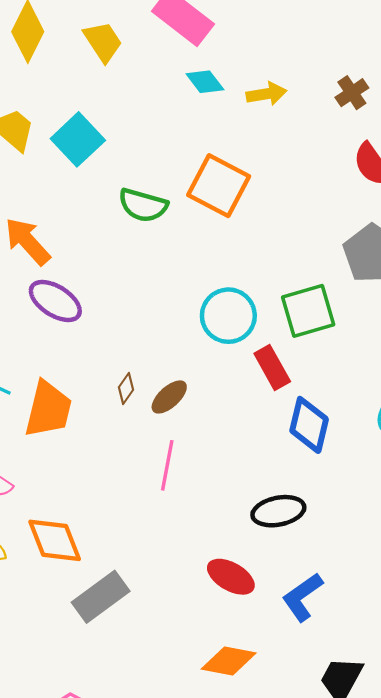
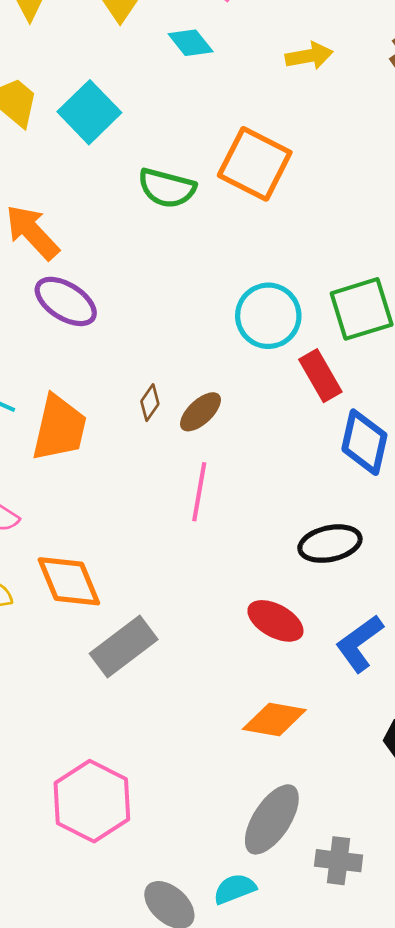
cyan diamond: (205, 82) -> (191, 43), moved

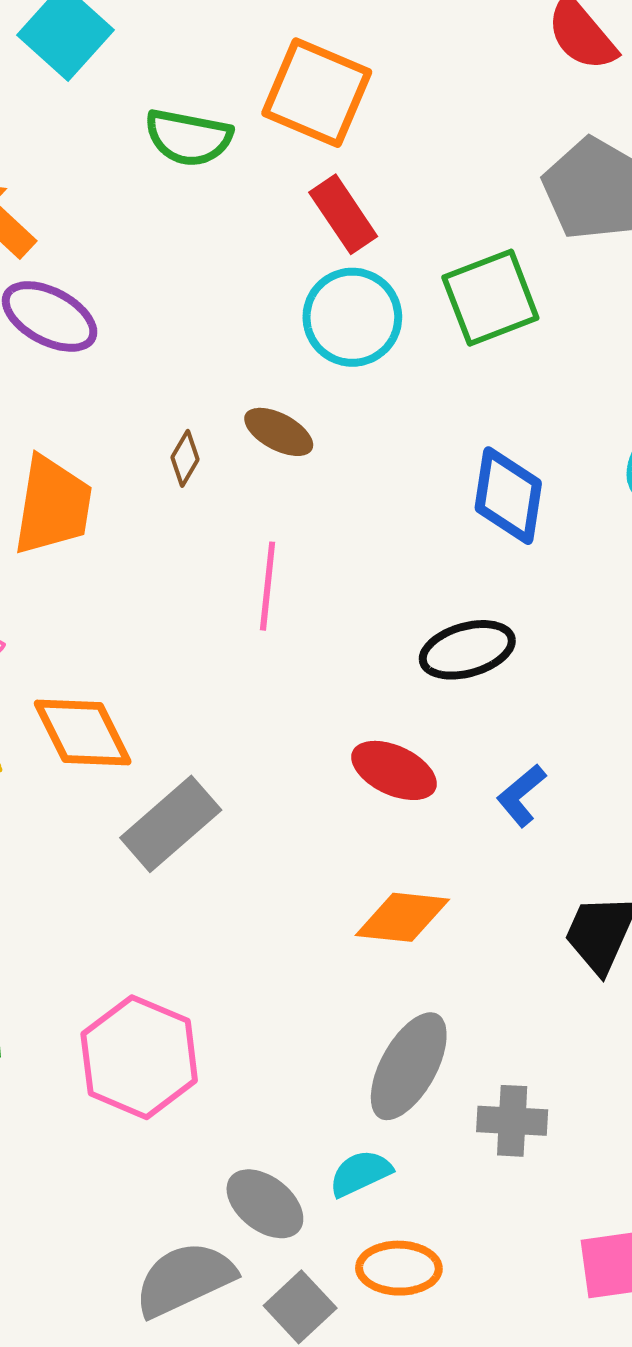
red rectangle: (320, 376) -> (343, 214), moved
brown ellipse: (201, 412) -> (279, 432), moved, turned 75
blue L-shape: (359, 643) -> (521, 795), size x0.7

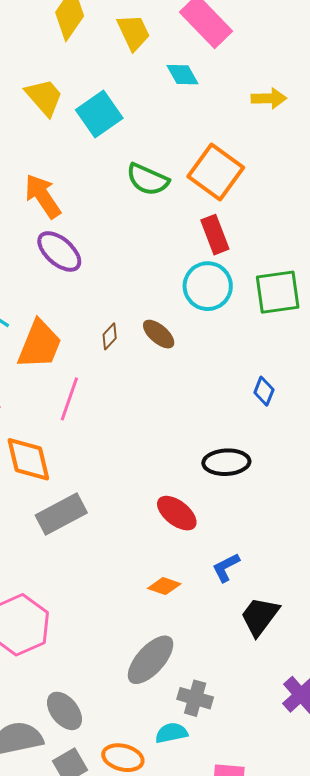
blue diamond: (508, 496) -> (264, 391), size x0.6
pink line: (268, 586) -> (69, 399), moved
blue L-shape: (521, 795) -> (226, 567), moved
orange diamond: (402, 917) -> (164, 586), size x0.7
cyan semicircle: (360, 1173) -> (171, 733), moved

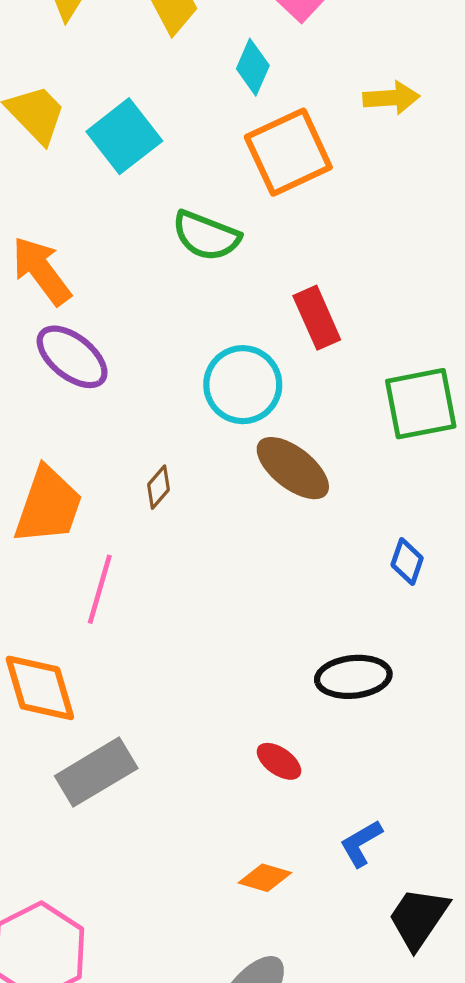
cyan diamond: (182, 75) -> (253, 67), turned 56
orange square: (216, 172) -> (288, 152), moved, turned 32
cyan circle: (208, 286) -> (243, 385), moved
brown ellipse: (159, 334) -> (293, 468), moved, size x1.4
red ellipse: (177, 513) -> (279, 761), size x0.7

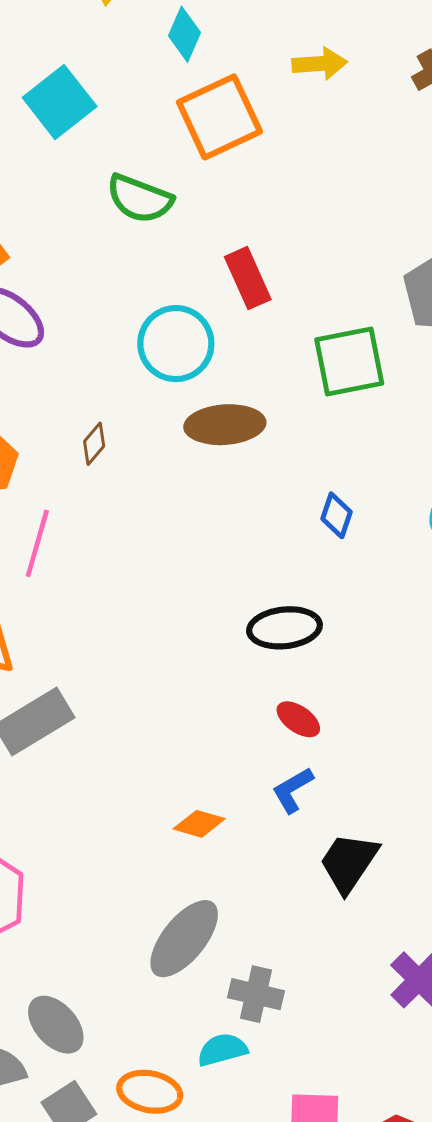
brown ellipse: (293, 468) -> (225, 425), turned -42
red ellipse: (279, 761) -> (298, 719), moved

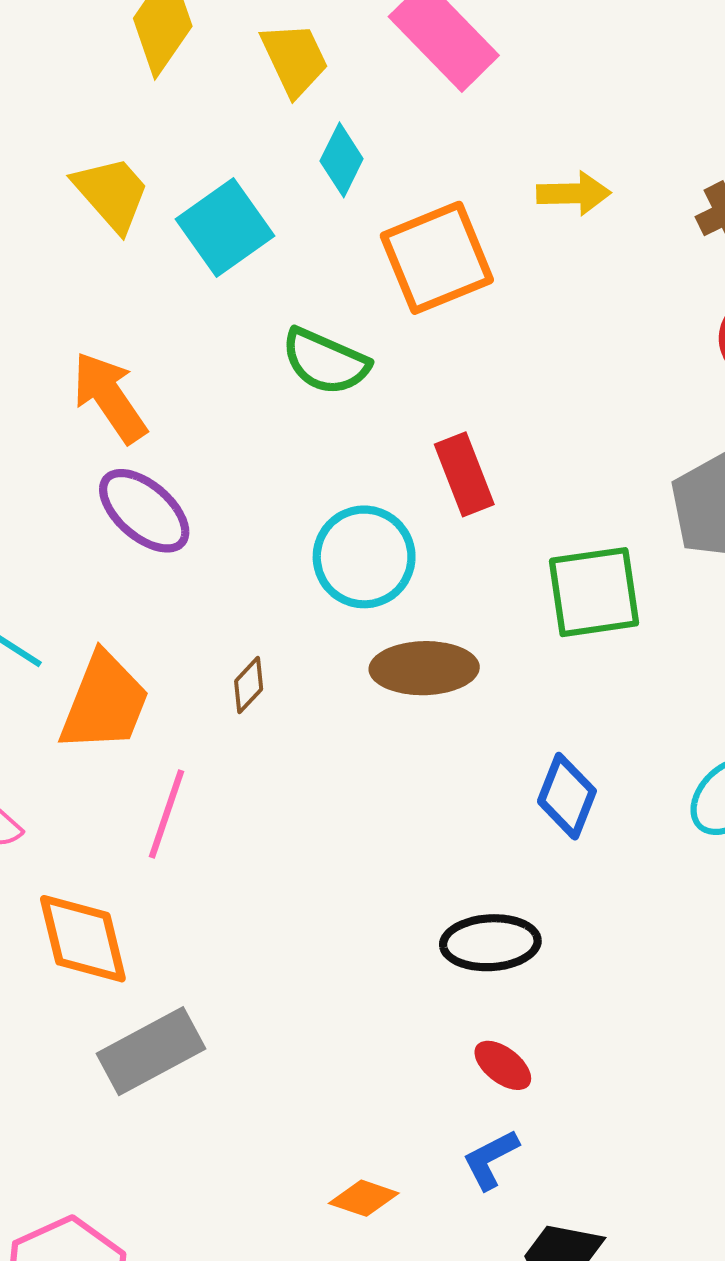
cyan diamond: (185, 34) -> (342, 160), moved
blue diamond: (336, 515) -> (567, 796), size x1.4

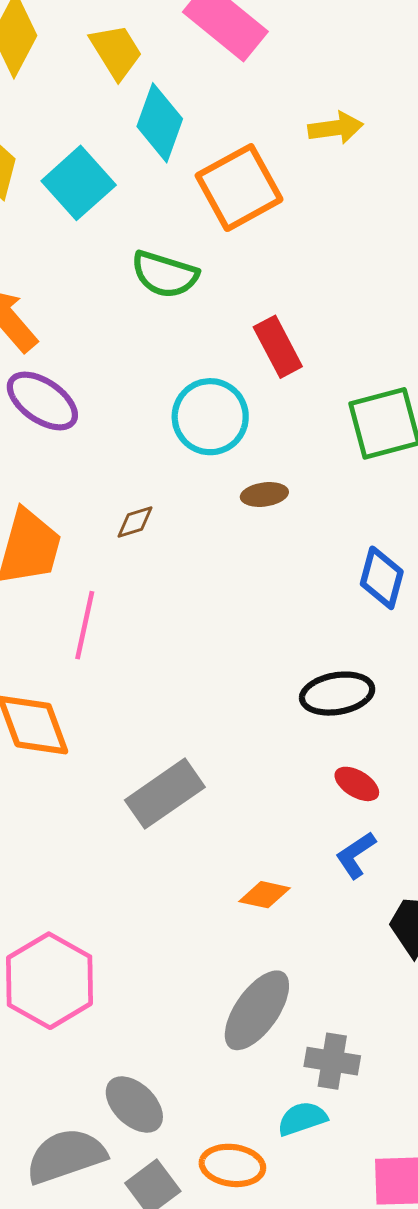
cyan diamond: (342, 160) -> (160, 123), size x1.4
brown ellipse: (424, 668) -> (264, 494), size x0.6
brown diamond: (249, 685) -> (135, 522), turned 36
gray rectangle: (151, 1051) -> (165, 794), moved

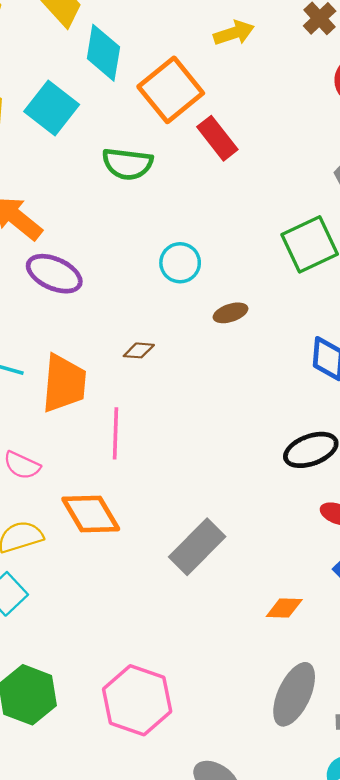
red rectangle: (278, 347) -> (217, 138), moved
cyan circle: (210, 417) -> (180, 263), size x0.7
brown diamond: (135, 522) -> (139, 350), turned 32

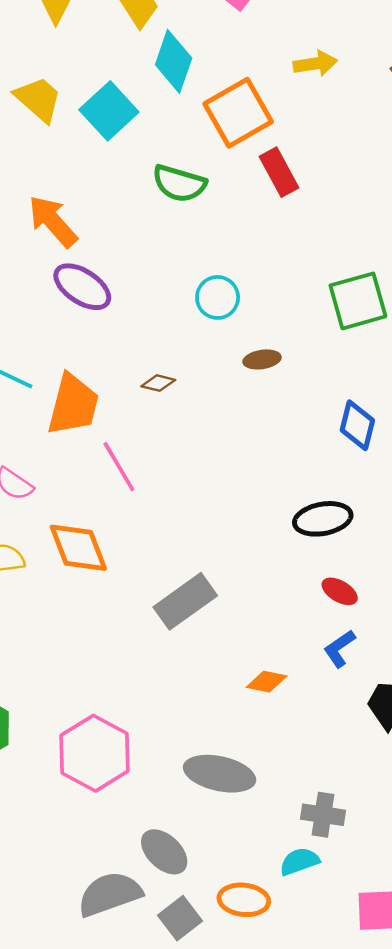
pink line: (116, 433) -> (119, 467), turned -42
gray ellipse: (294, 694) -> (220, 774), moved, turned 68

